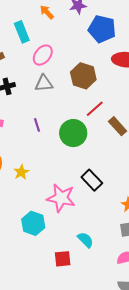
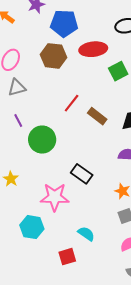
brown hexagon: (83, 76) -> (53, 56), moved
purple line: (37, 125) -> (18, 121), moved
green circle: (73, 133) -> (42, 140), moved

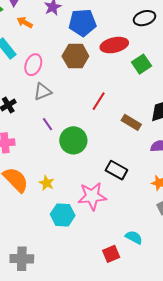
brown rectangle: (97, 116) -> (131, 122), moved
cyan hexagon: (32, 227) -> (63, 215), moved
cyan semicircle: (86, 234) -> (134, 237), moved

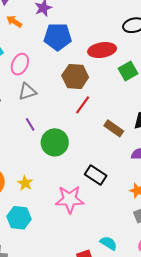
blue pentagon: (82, 23) -> (58, 37), moved
brown hexagon: (75, 56) -> (75, 76), moved
cyan hexagon: (63, 215) -> (19, 218), moved

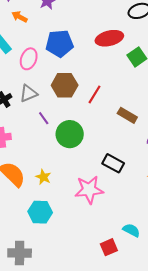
blue pentagon: (58, 37) -> (60, 44), moved
brown hexagon: (75, 76) -> (65, 85), moved
gray triangle: (27, 92) -> (28, 93), moved

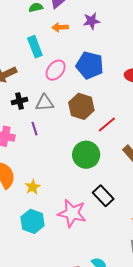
orange arrow: (20, 17) -> (60, 27), turned -49
purple line: (44, 118) -> (34, 129), moved
green circle: (70, 134) -> (86, 155), moved
cyan hexagon: (40, 212) -> (32, 221), moved

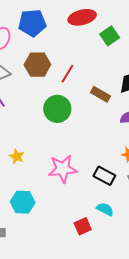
black rectangle: (103, 196) -> (104, 176), moved
cyan hexagon: (32, 221) -> (23, 202), moved

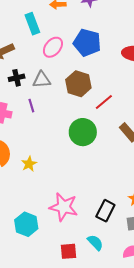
pink star: (63, 169) -> (64, 207), moved
black rectangle: (104, 176) -> (105, 211), turned 70
cyan hexagon: (23, 202) -> (26, 224), moved

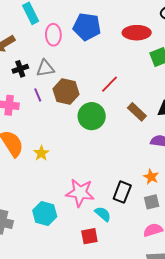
pink ellipse: (53, 47) -> (53, 35), turned -35
brown hexagon: (78, 84) -> (66, 92), moved
cyan semicircle: (95, 242) -> (103, 214), moved

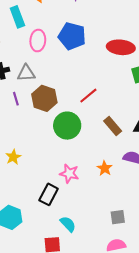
orange star: (151, 177) -> (105, 168), moved
black rectangle: (122, 192) -> (49, 194), moved
pink star: (80, 193) -> (69, 174), moved, size x0.7

